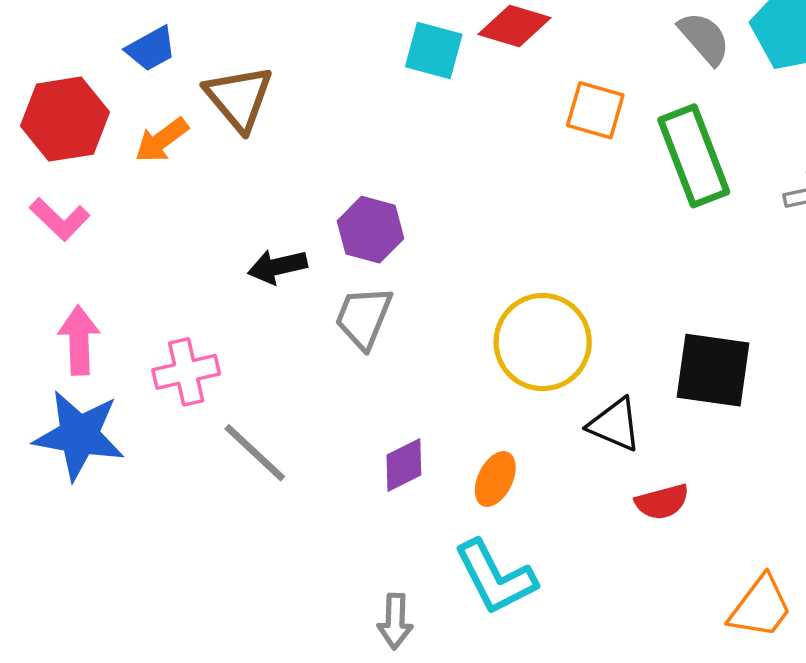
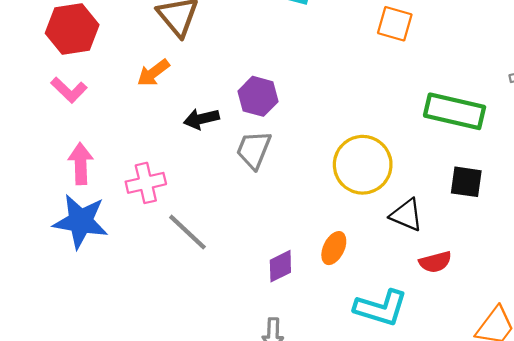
orange arrow: (162, 140) -> (153, 73), moved
green rectangle: (694, 156) -> (455, 111), moved, turned -56
black square: (713, 370) -> (466, 182), size x0.7
purple diamond: (404, 465) -> (280, 266), moved
cyan L-shape: (495, 577) -> (381, 308), moved, turned -46

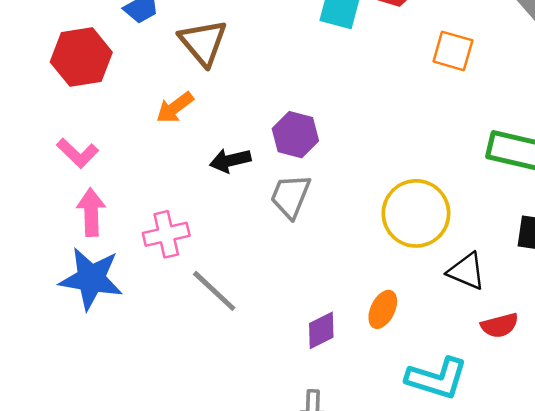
pink L-shape: (69, 90) -> (78, 153), moved

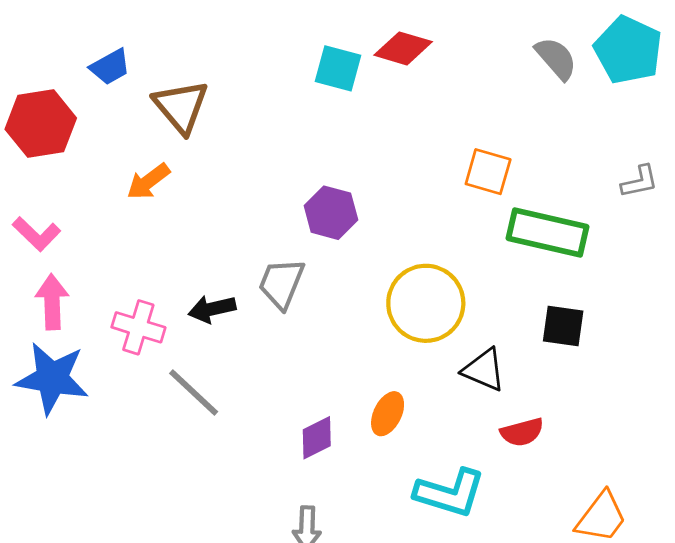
orange square: (453, 51) -> (488, 172), moved
purple hexagon: (295, 135) -> (331, 213), moved
black arrow: (230, 160) -> (212, 309), moved
pink cross: (166, 234) -> (138, 327), turned 30

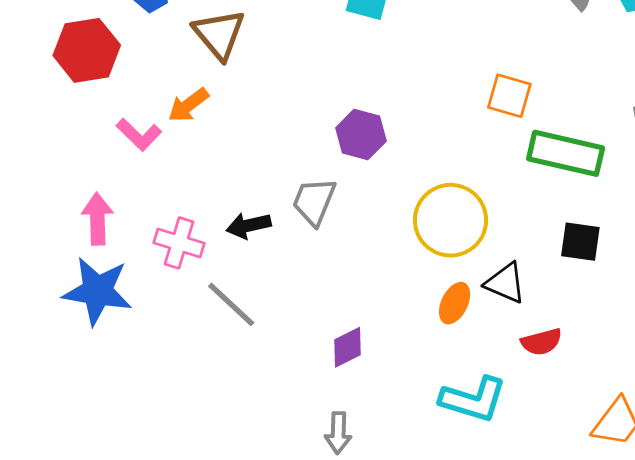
pink L-shape: (37, 234) -> (139, 135), moved
orange ellipse: (388, 414) -> (455, 303), moved

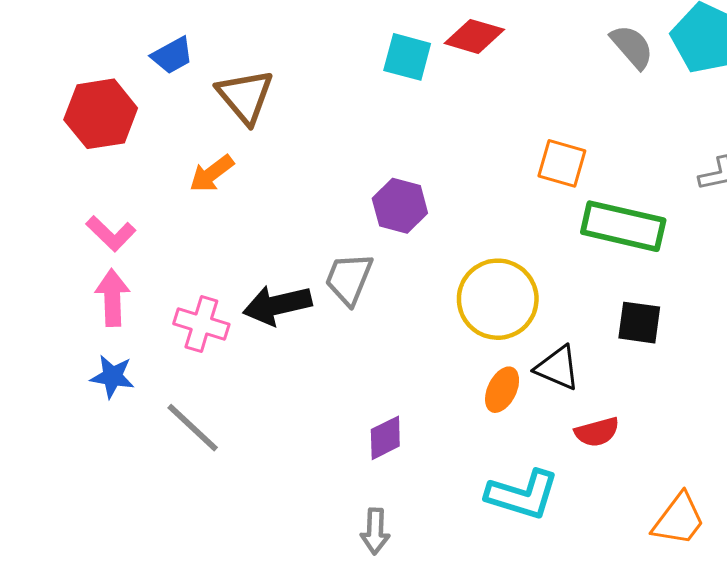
pink L-shape: (139, 135) -> (111, 233), moved
black arrow: (249, 226) -> (277, 305), size x1.4
blue star: (97, 291) -> (112, 377), size x0.6
gray line: (231, 304) -> (193, 428), moved

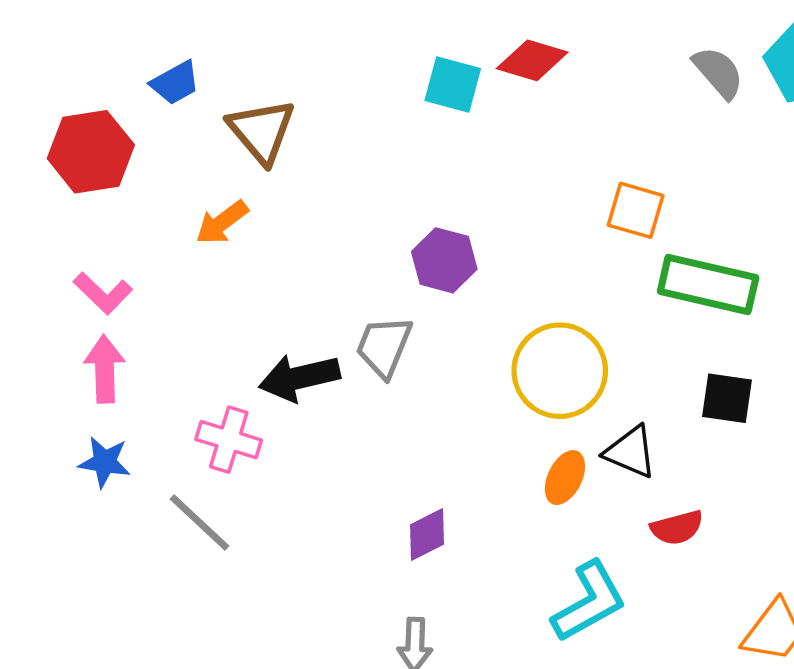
pink cross: (201, 324) -> (229, 440), moved
cyan L-shape: (522, 495) -> (589, 602), turned -46

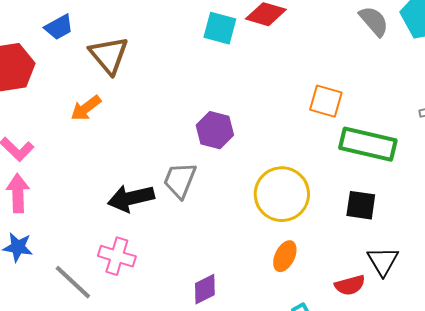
black square: (727, 398) -> (361, 205), moved
pink cross: (229, 440) -> (117, 256), moved
black triangle: (630, 452) -> (383, 261), moved, turned 36

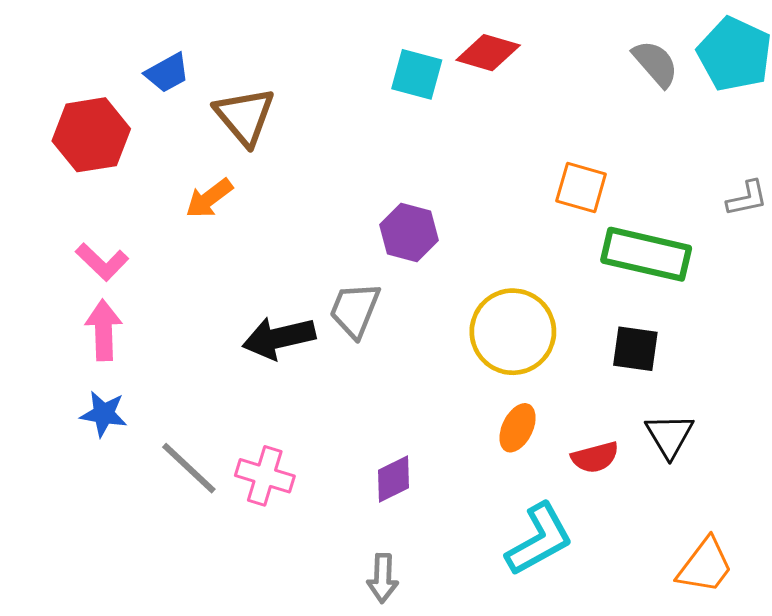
pink cross: (117, 256) -> (265, 476), moved
red semicircle: (350, 285) -> (595, 457), moved

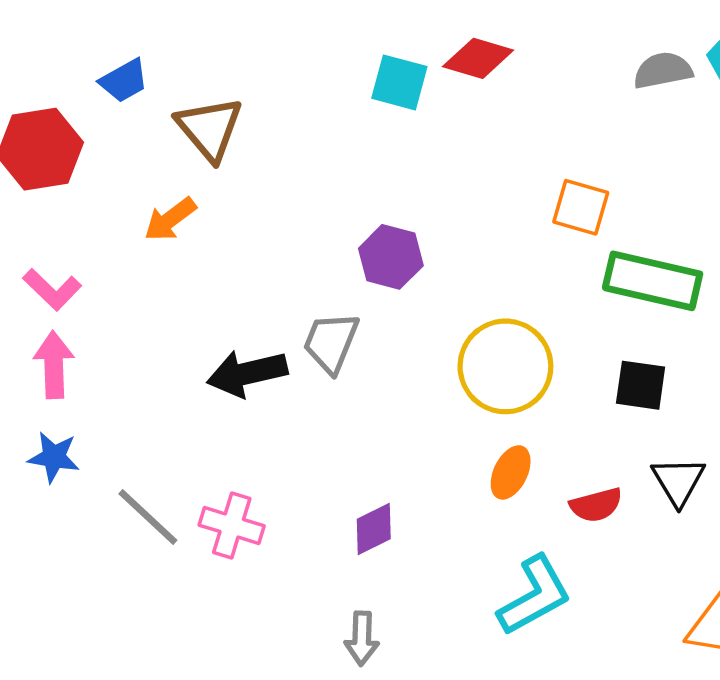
gray semicircle: (655, 64) -> (663, 70), turned -60

